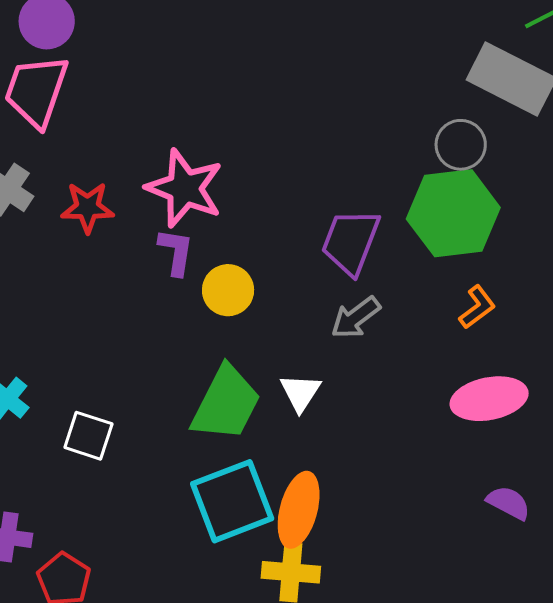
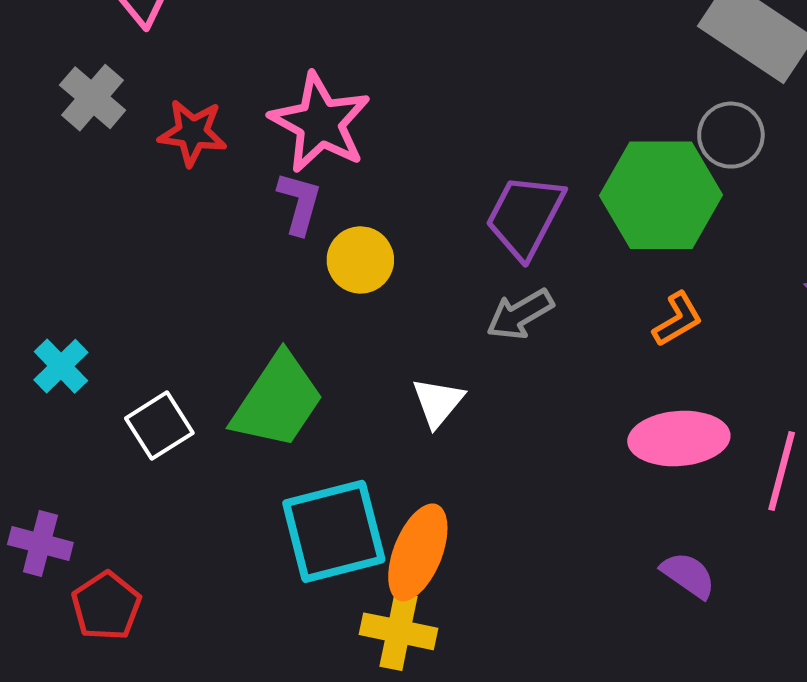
gray circle: (461, 145) -> (731, 135), moved
green trapezoid: (226, 403) -> (277, 401), moved
white square: (88, 436) -> (159, 426), turned 33

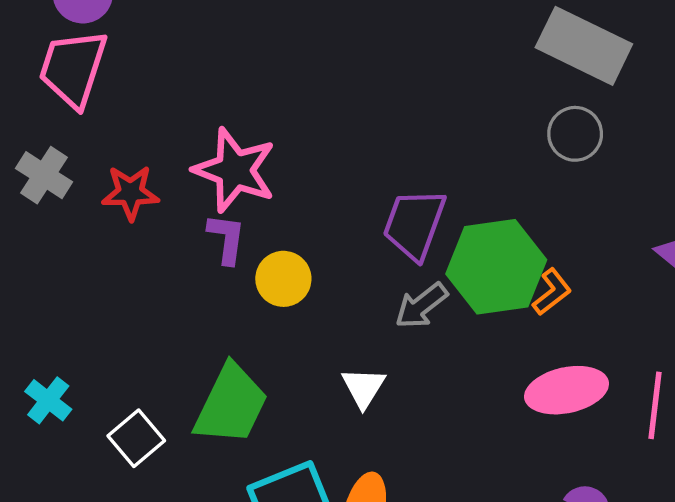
green hexagon: (661, 195) -> (496, 267), moved

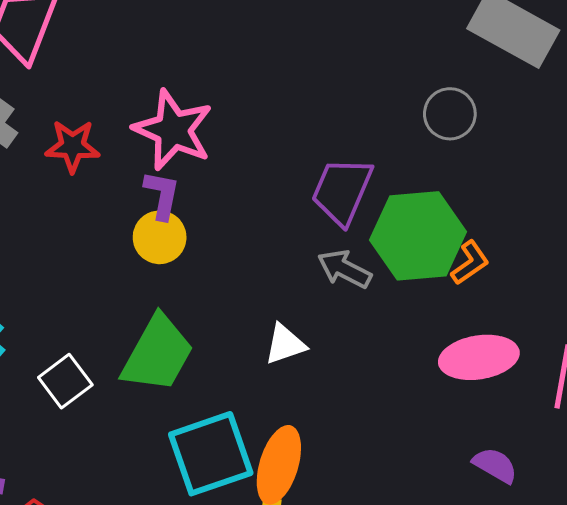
gray circle: (575, 134) -> (450, 114), moved
yellow circle: (283, 279) -> (160, 237), moved
gray arrow: (421, 306) -> (344, 269), turned 62
white triangle: (363, 387) -> (285, 344), turned 36

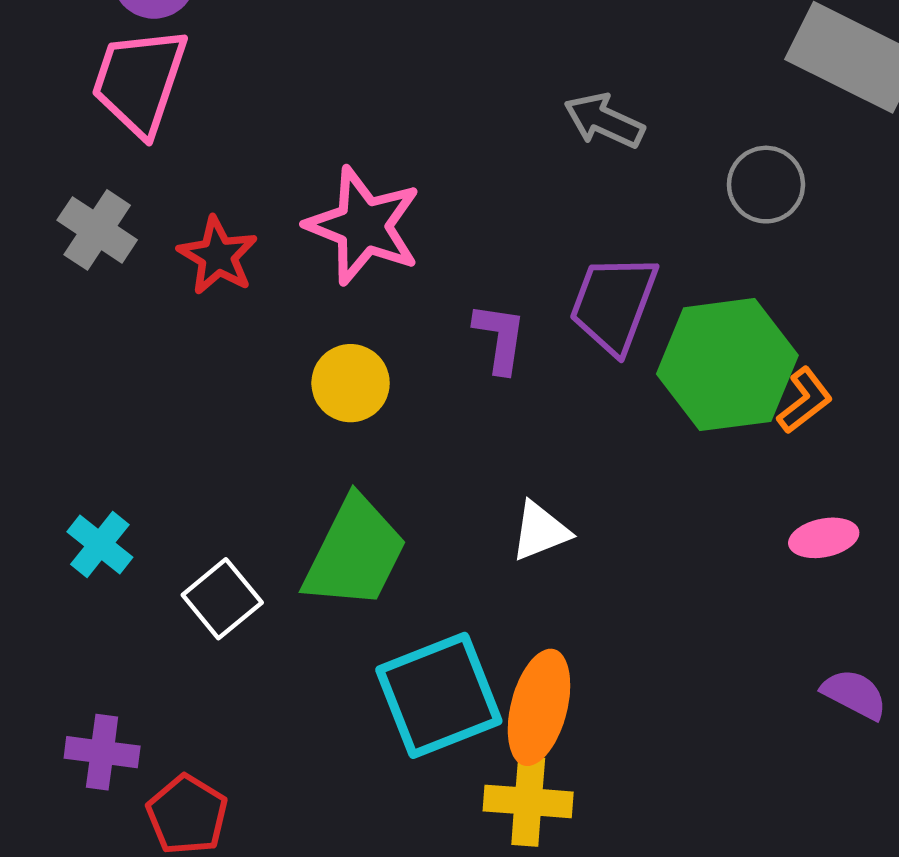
red star: (73, 146) -> (218, 256), turned 30
purple L-shape: (162, 195) -> (500, 338), moved
gray arrow: (344, 269) -> (604, 121), moved
pink ellipse: (479, 357) -> (824, 538), size x0.6

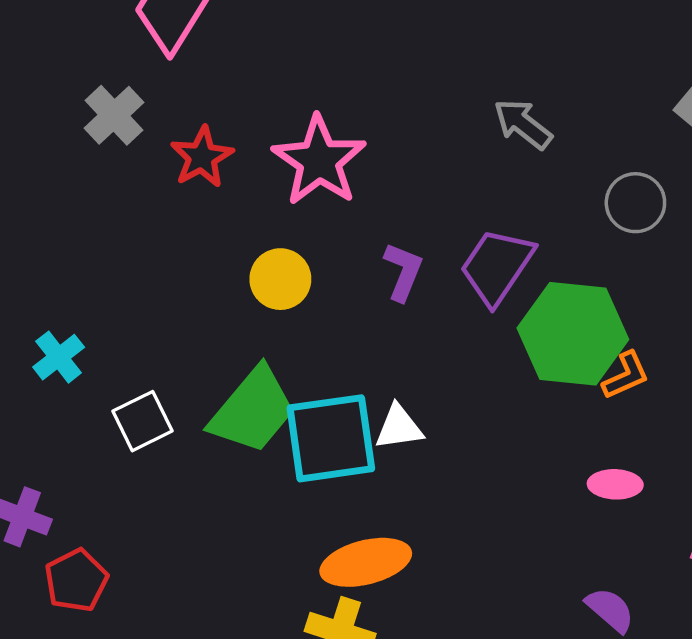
cyan square: (439, 695) -> (331, 438), moved
orange ellipse: (539, 707) -> (366, 562), turned 48

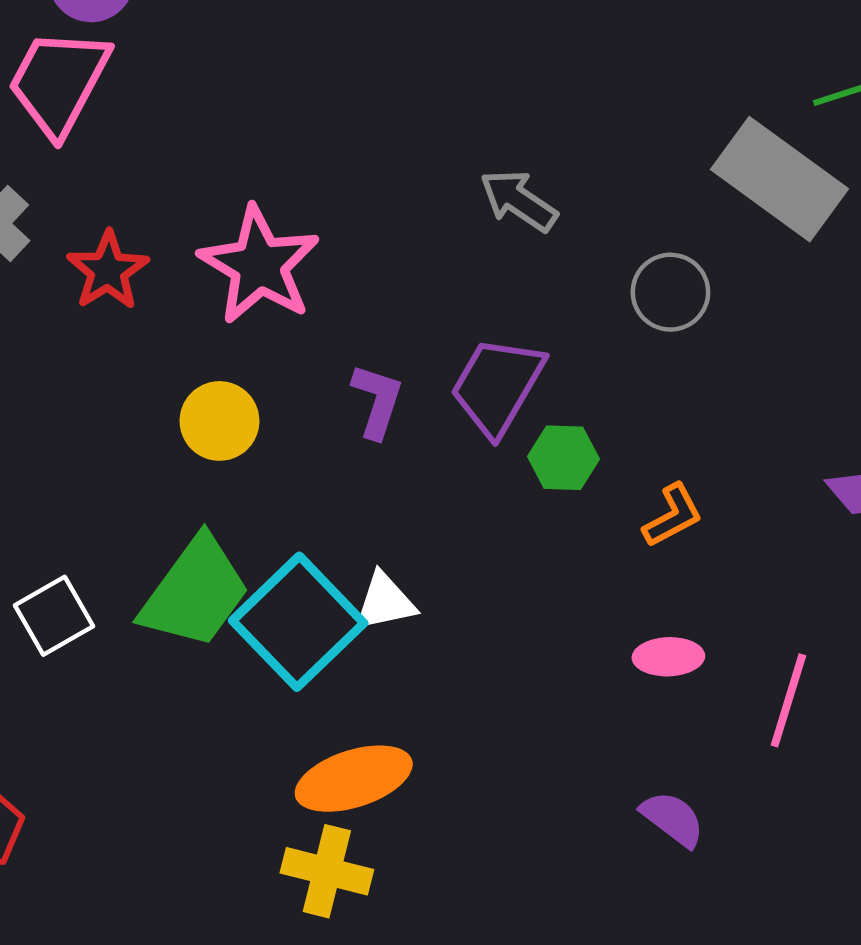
green hexagon: (573, 334) -> (563, 458), moved, size x0.5
cyan square: (331, 438) -> (298, 622), turned -32

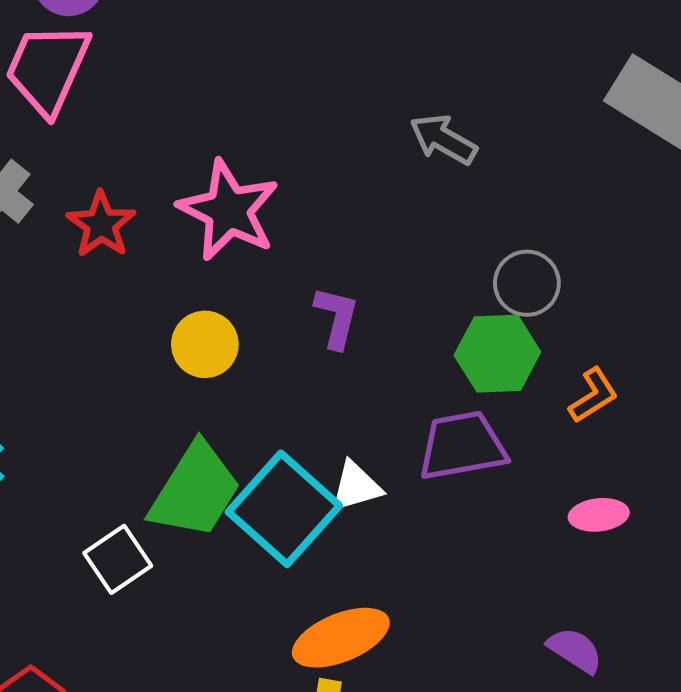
gray circle: (670, 292) -> (527, 283), moved
purple trapezoid: (497, 386) -> (462, 446), moved, turned 54
green hexagon: (563, 458) -> (497, 354), size x1.4
white square: (54, 616) -> (118, 559), moved
purple semicircle: (673, 819) -> (575, 650), moved

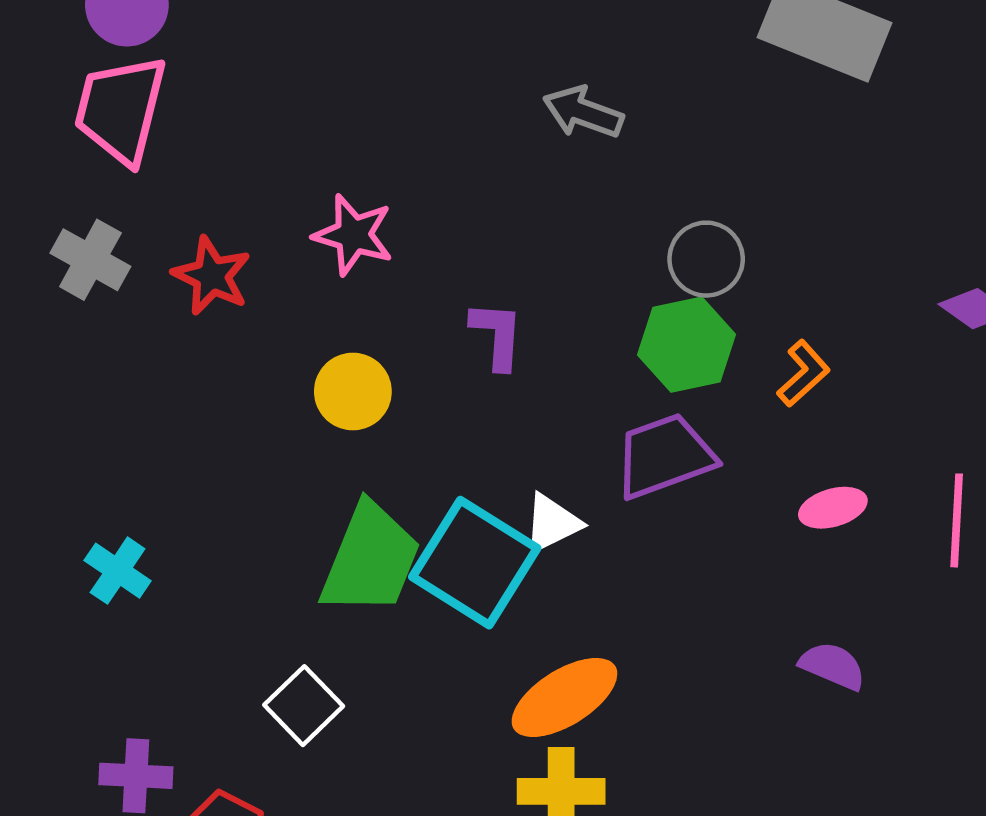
pink star: (229, 210) -> (353, 235), size x0.7
white square: (118, 559) -> (304, 706), moved

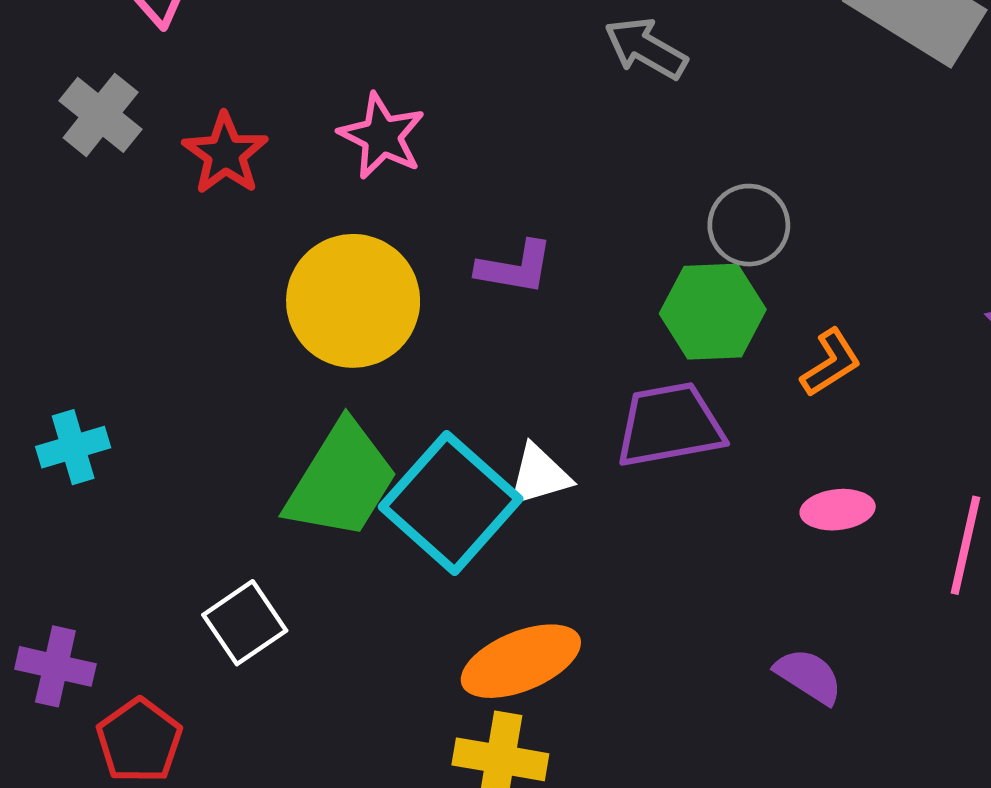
purple L-shape: (497, 335) -> (515, 267), turned 86
yellow circle: (353, 392) -> (353, 301), size x1.6
cyan cross: (118, 571) -> (73, 447), turned 30

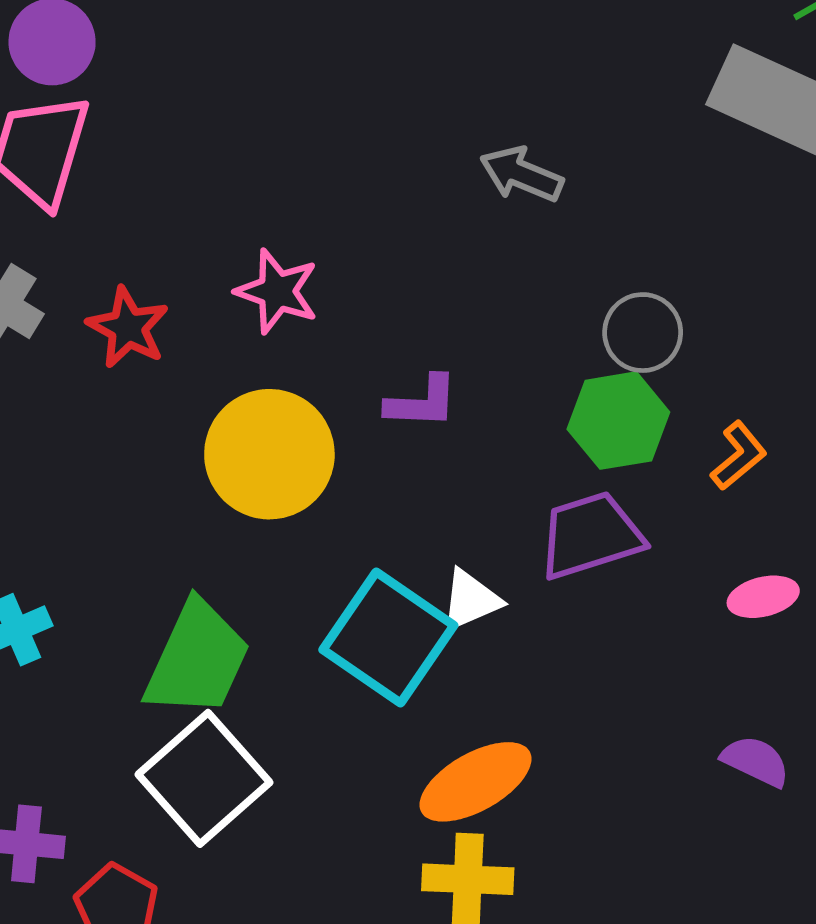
green trapezoid: (341, 481) -> (197, 659), moved
white square: (245, 623) -> (204, 778), size x1.6

